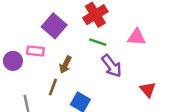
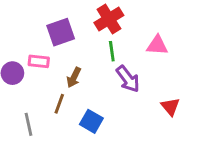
purple square: (54, 26) -> (61, 32), turned 30
green line: (98, 42) -> (112, 51), turned 63

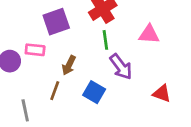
red triangle: (170, 107) -> (162, 93), turned -30
blue square: (91, 121) -> (94, 92), moved

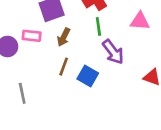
brown arrow: (69, 65) -> (64, 37), moved
brown line: (55, 91) -> (64, 67), moved

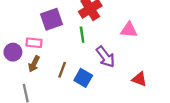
green line: (98, 26) -> (82, 35), moved
brown arrow: (64, 37) -> (34, 64), moved

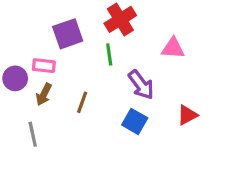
blue square: (83, 78) -> (135, 121), moved
red triangle: (139, 79) -> (187, 115), turned -49

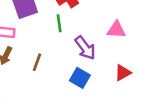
pink triangle: (173, 48) -> (116, 30), moved

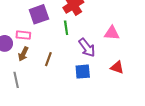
red triangle: (123, 73) -> (117, 67), turned 48
blue square: (80, 78) -> (83, 72), turned -35

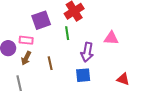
purple arrow: (87, 48) -> (87, 52), turned 48
brown line: (48, 59) -> (50, 63), turned -32
red triangle: (117, 67) -> (123, 79), moved

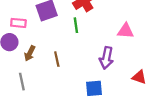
pink rectangle: (26, 40) -> (18, 23), moved
purple arrow: (87, 52) -> (106, 58), moved
blue square: (83, 75) -> (94, 88), moved

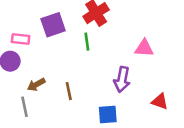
brown arrow: (30, 53) -> (36, 85), moved, turned 35
brown line: (57, 59) -> (69, 91), moved

